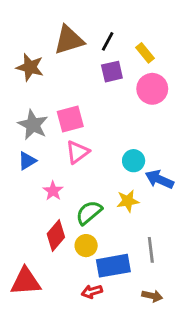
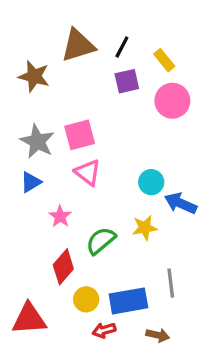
pink triangle: (77, 152) -> (88, 172), turned -45
yellow circle: (86, 246) -> (86, 299), moved
brown arrow: (152, 296) -> (158, 335), moved

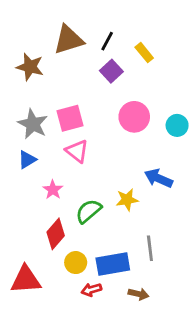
purple square: (127, 81) -> (111, 71), turned -30
pink circle: (172, 101) -> (134, 117), moved
cyan circle: (151, 182) -> (177, 125), moved

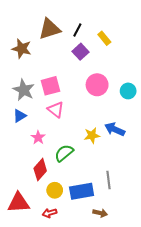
yellow star: (127, 200) -> (92, 135), moved
red arrow: (91, 290) -> (50, 213), moved

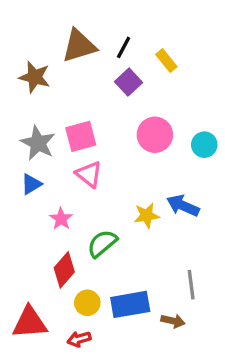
gray line: (108, 180) -> (191, 285), moved
brown arrow: (100, 213) -> (173, 321), moved

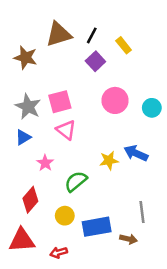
red diamond: (64, 270) -> (30, 200), moved
yellow circle: (87, 303) -> (65, 216), moved

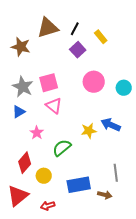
yellow circle: (65, 216) -> (44, 176), moved
red triangle: (22, 240) -> (18, 196), turned -35

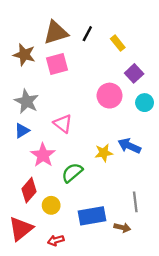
purple square: (78, 50) -> (134, 73), moved
pink square: (49, 83) -> (57, 64), moved
pink star: (37, 133) -> (43, 155), size x1.5

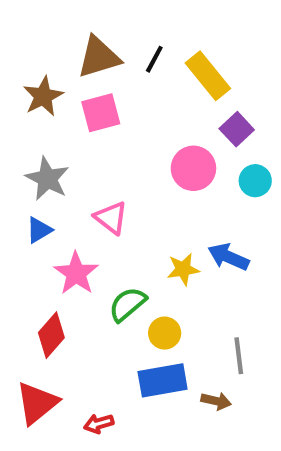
yellow rectangle: (118, 43) -> (208, 76), size x1.6
brown star: (24, 55) -> (43, 96), turned 30
yellow circle: (51, 205) -> (165, 333), moved

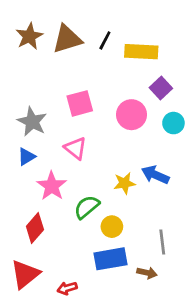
yellow rectangle: (208, 76) -> (141, 52), turned -48
brown star: (43, 96) -> (29, 36), moved
pink square: (101, 113) -> (80, 103), moved

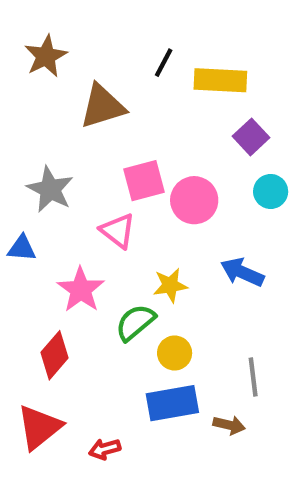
brown triangle: (67, 39) -> (103, 106), moved
pink square: (80, 103) -> (144, 181), moved
pink circle: (131, 115) -> (194, 200), moved
blue triangle: (27, 157) -> (22, 248), moved, turned 36
yellow star: (124, 183) -> (170, 285), moved

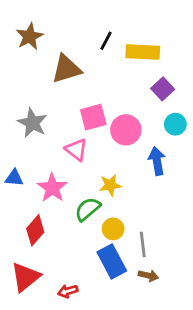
blue triangle: (22, 248) -> (14, 178), moved
blue arrow: (242, 272) -> (157, 161), moved, turned 56
gray line: (253, 377) -> (143, 244), moved
blue rectangle: (172, 403) -> (112, 261), turned 72

